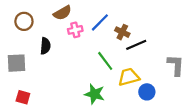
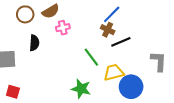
brown circle: (24, 21) -> (25, 14), moved
blue line: (100, 22) -> (112, 14), moved
blue circle: (147, 92) -> (131, 87), size x1.5

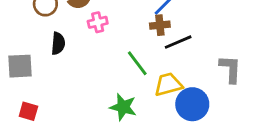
brown cross: (108, 30) -> (160, 25), turned -32

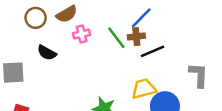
black semicircle: (58, 43) -> (47, 53), turned 114
green line: (137, 63) -> (116, 38), moved

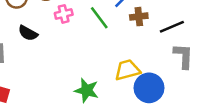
brown cross: (136, 37) -> (139, 17), moved
black line: (152, 51) -> (172, 27), moved

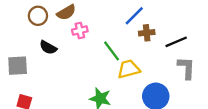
green line: (99, 18) -> (112, 51), moved
yellow trapezoid: (127, 70) -> (129, 69), moved

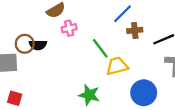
brown circle: (38, 16) -> (25, 44), moved
black semicircle: (48, 47) -> (38, 45), turned -30

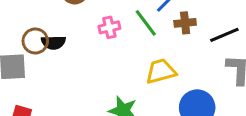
pink cross: (69, 28) -> (109, 27), moved
green line: (100, 48) -> (146, 23), moved

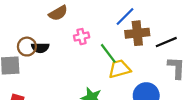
green line: (146, 23) -> (108, 53), moved
brown cross: (185, 23) -> (137, 33), size x1.5

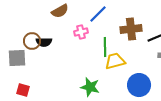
blue line: (125, 16) -> (98, 14), moved
green line: (108, 53) -> (105, 47), turned 36

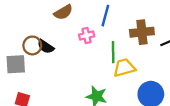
blue line: (98, 14) -> (105, 16), turned -30
black semicircle: (44, 42) -> (46, 47), turned 35

